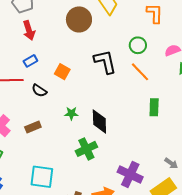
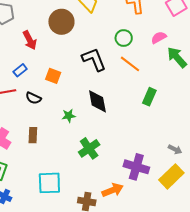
red arrow: (29, 30) -> (30, 40), moved
green rectangle: (154, 107) -> (149, 97), turned 30
black diamond: (99, 122) -> (97, 101), moved
brown rectangle: (33, 127) -> (33, 135), turned -56

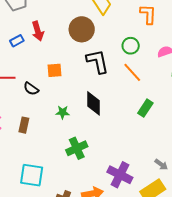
brown circle: (61, 22) -> (82, 29), moved
blue rectangle: (20, 70) -> (17, 41), moved
orange square: (53, 76) -> (54, 70), turned -35

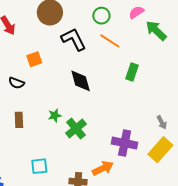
green star: (63, 112) -> (55, 115), moved
gray arrow: (161, 165) -> (162, 122), turned 40
cyan square: (32, 175) -> (39, 166), size x0.7

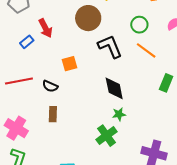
green star: (55, 115) -> (119, 114), moved
brown rectangle: (19, 120) -> (53, 114), moved

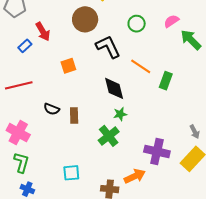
orange line: (146, 50) -> (141, 66), moved
black semicircle: (50, 86) -> (52, 109), moved
brown rectangle: (53, 114) -> (74, 115), moved

